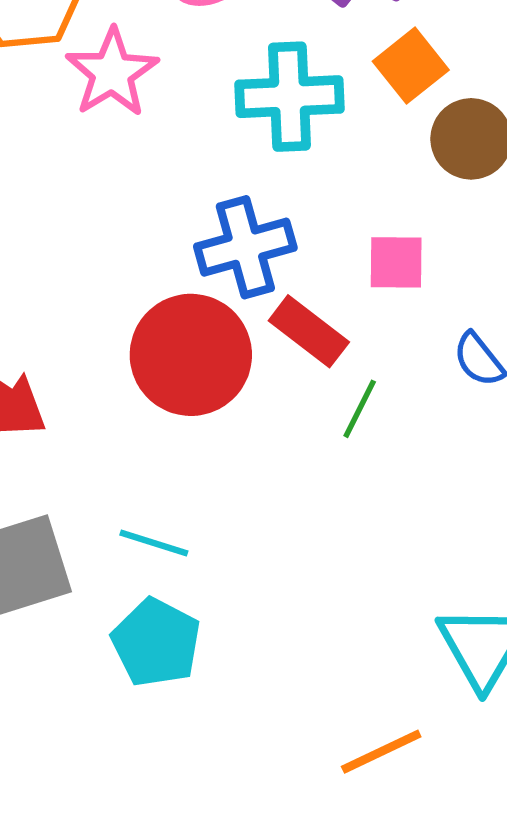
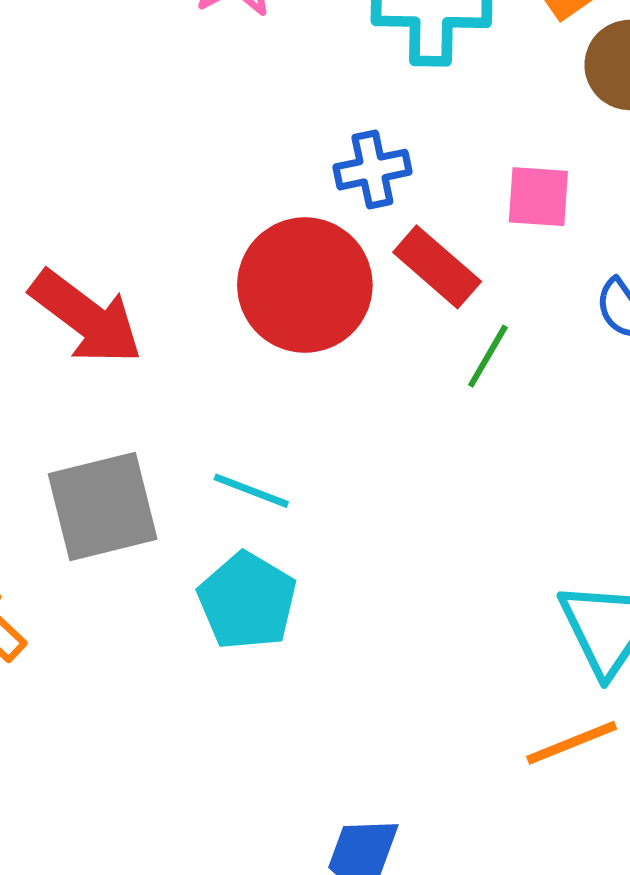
blue cross: (245, 247) -> (372, 170), size x0.7
orange line: (381, 752) -> (572, 743), moved

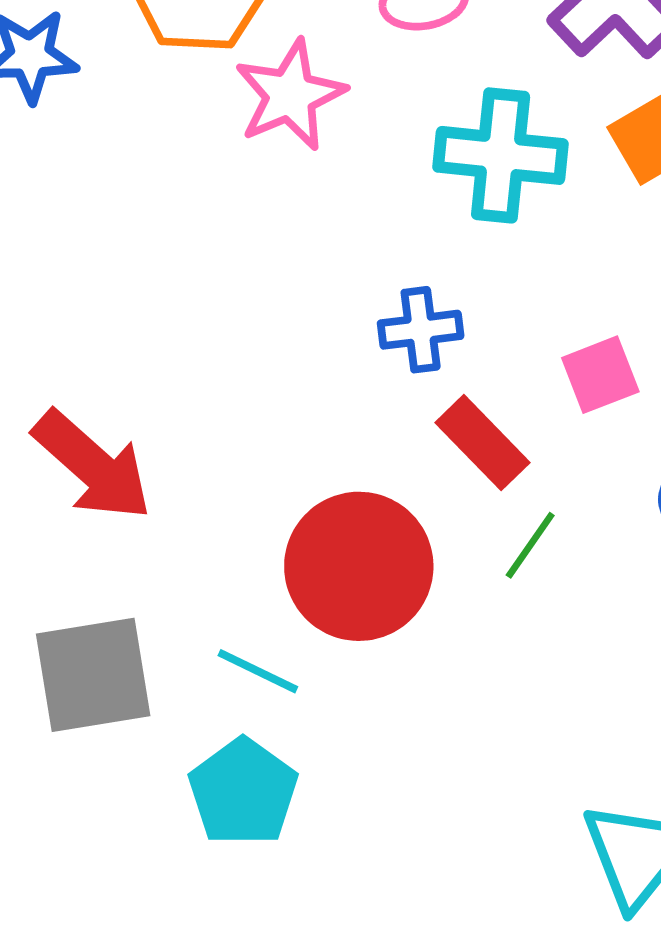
pink square: (538, 197) -> (600, 375), turned -30
red circle: (305, 285) -> (359, 566), moved

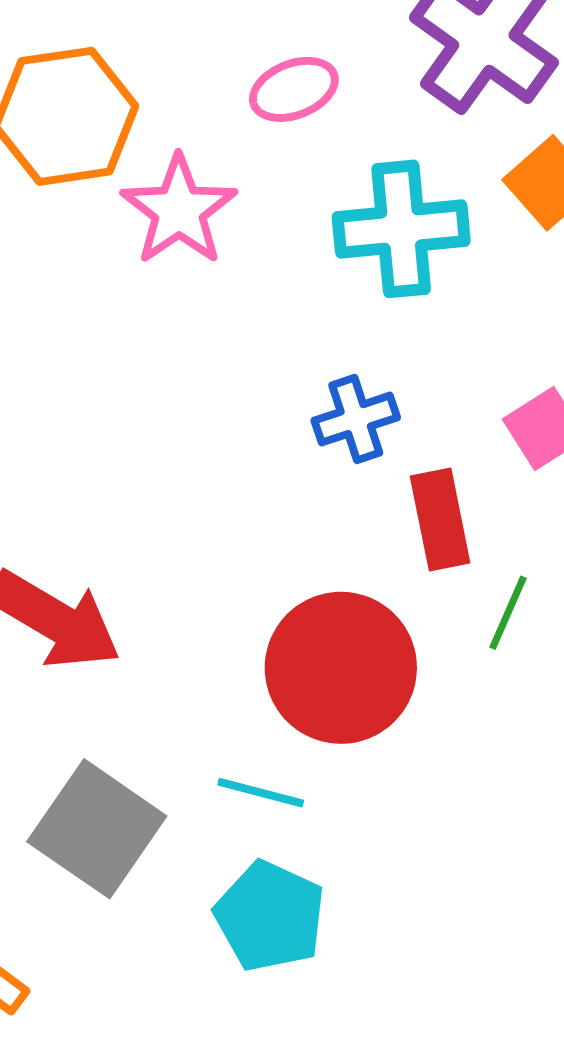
red rectangle: (483, 443) -> (440, 520), turned 44
gray square: (93, 675) -> (97, 829), turned -35

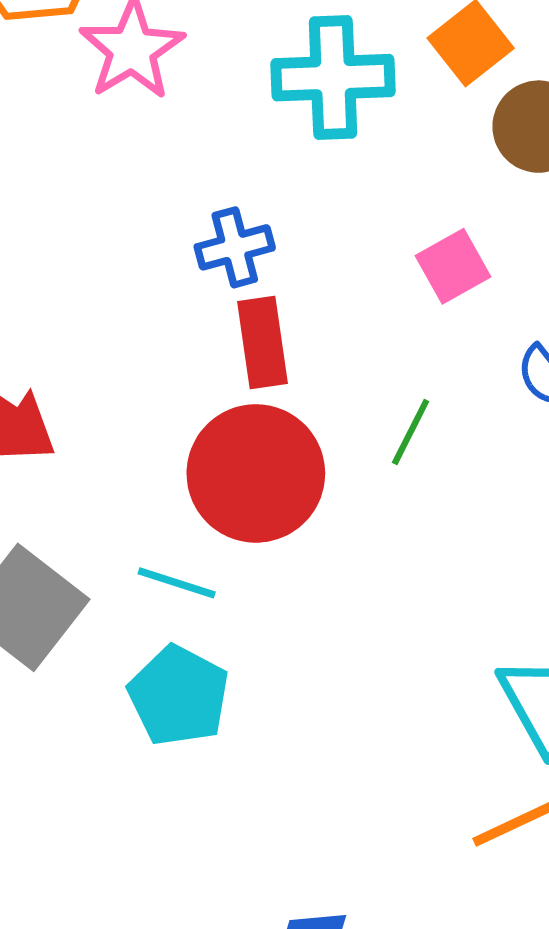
blue cross: (356, 419) -> (235, 247), moved
red rectangle: (440, 520) -> (263, 342), moved

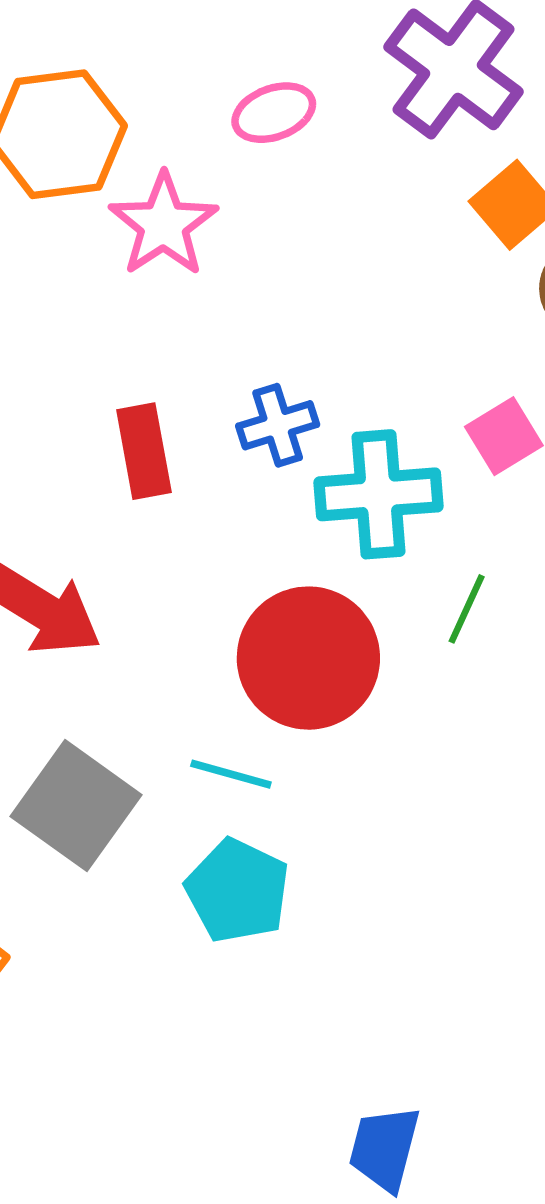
cyan cross: (333, 78) -> (378, 494), moved
red rectangle: (263, 342) -> (144, 451), moved

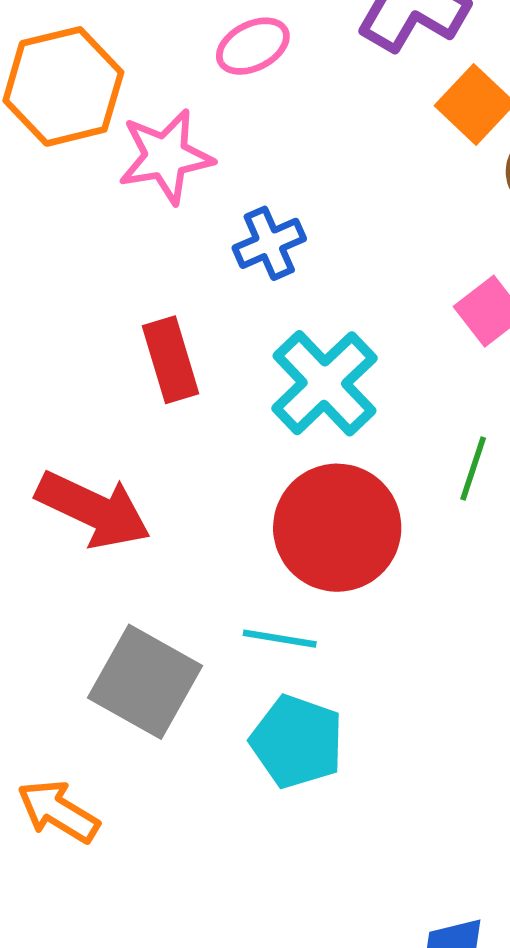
pink star: (163, 225) -> (166, 156), turned 30
blue cross: (278, 425) -> (269, 243), moved
cyan cross: (378, 494) -> (324, 383), moved, turned -33

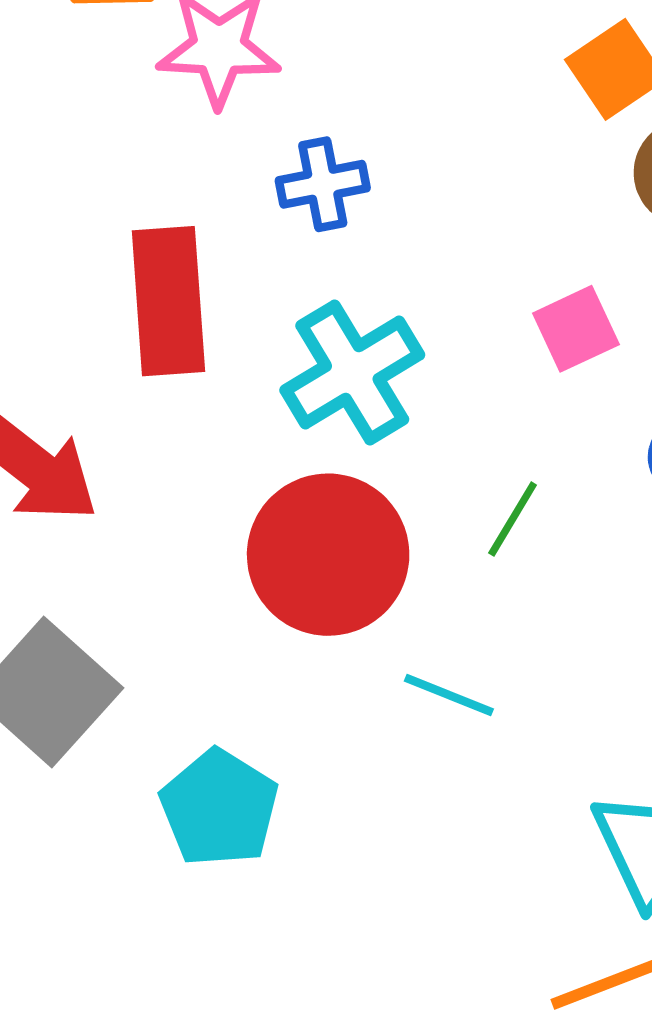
red rectangle: (171, 360) -> (168, 301), size x1.4
cyan line: (280, 639) -> (449, 695), moved

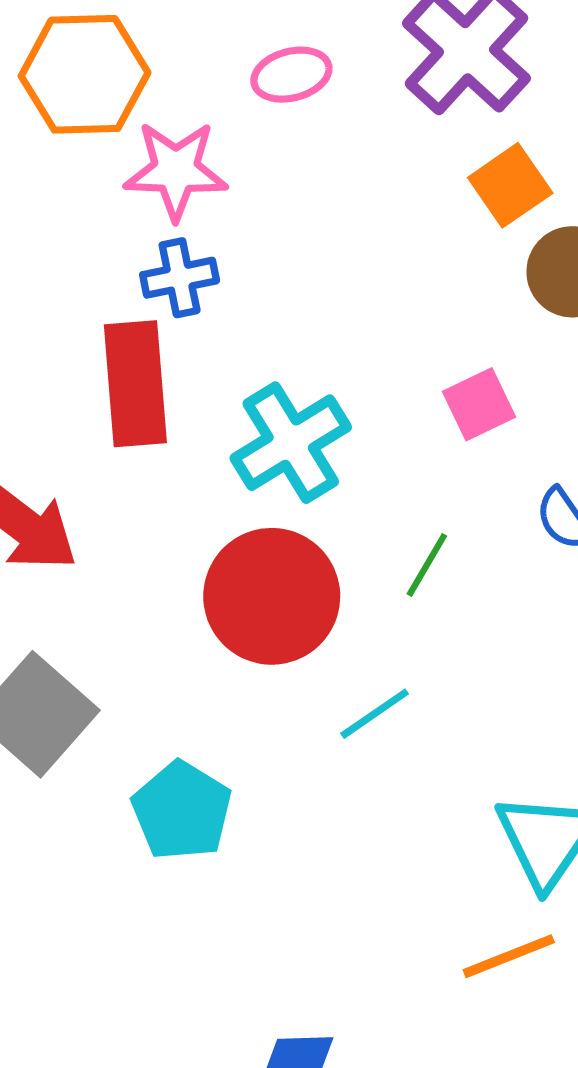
blue cross: (323, 184) -> (180, 278), moved
cyan line: (449, 695) -> (375, 714), turned -56

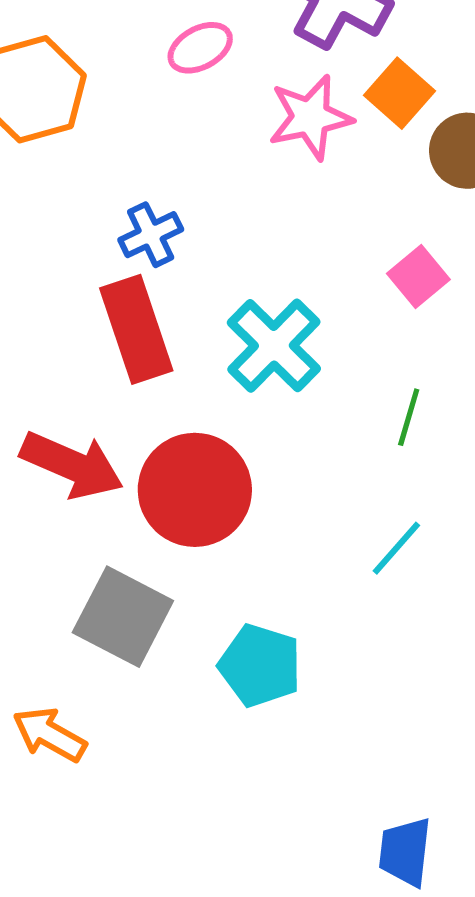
pink star: (176, 170) -> (310, 117), moved
red circle: (272, 596) -> (195, 490), moved

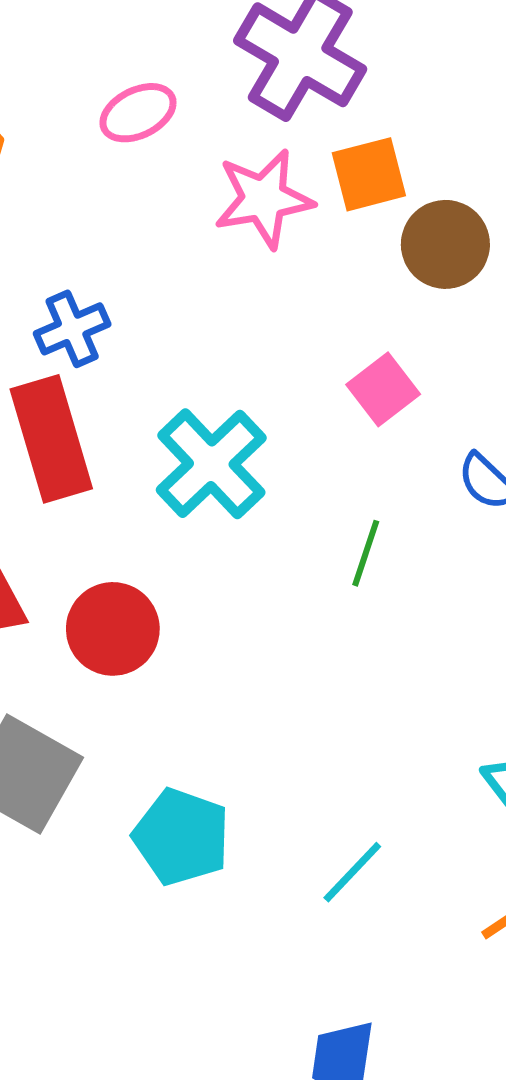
orange square: (400, 93) -> (369, 174), turned 32
red circle: (195, 490) -> (113, 629), size x0.7
cyan line: (396, 548) -> (352, 872), moved

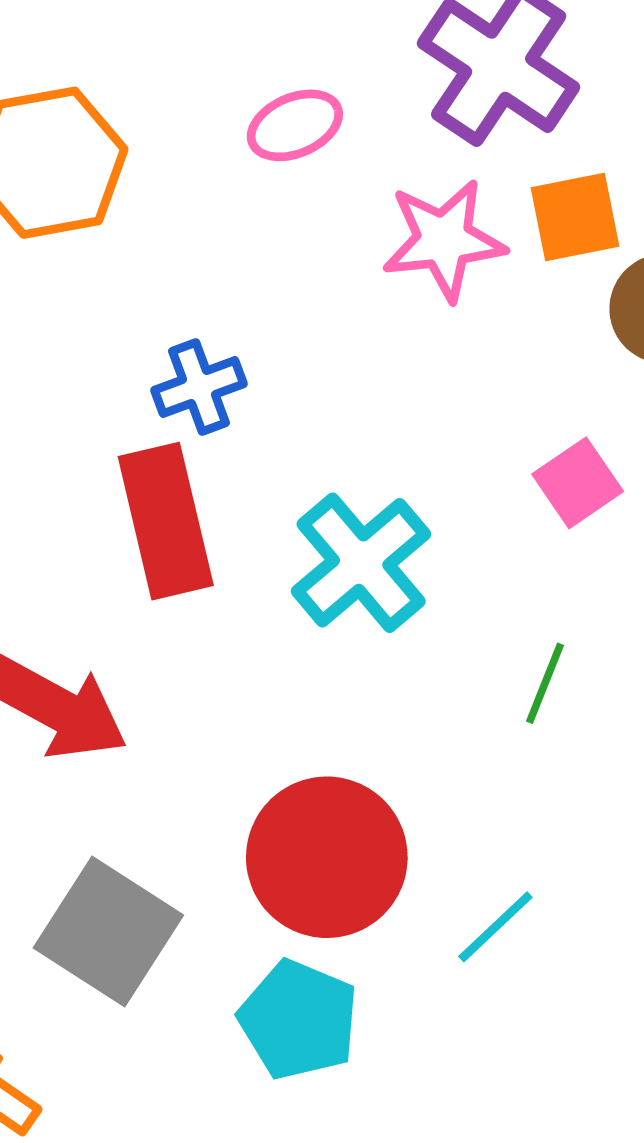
red circle: (113, 629) -> (327, 857), moved, size x1.4
cyan line: (352, 872) -> (495, 927), moved

